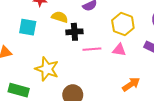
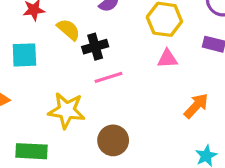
yellow semicircle: (60, 17) -> (69, 30), turned 35
pink line: (92, 49) -> (108, 77), moved

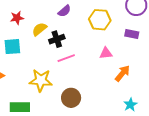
yellow semicircle: (69, 30) -> (39, 29), turned -77
pink triangle: (167, 59) -> (106, 53), moved

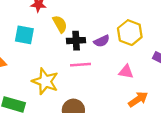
purple semicircle: (64, 11) -> (102, 41), moved
yellow semicircle: (39, 29) -> (60, 24), turned 84

